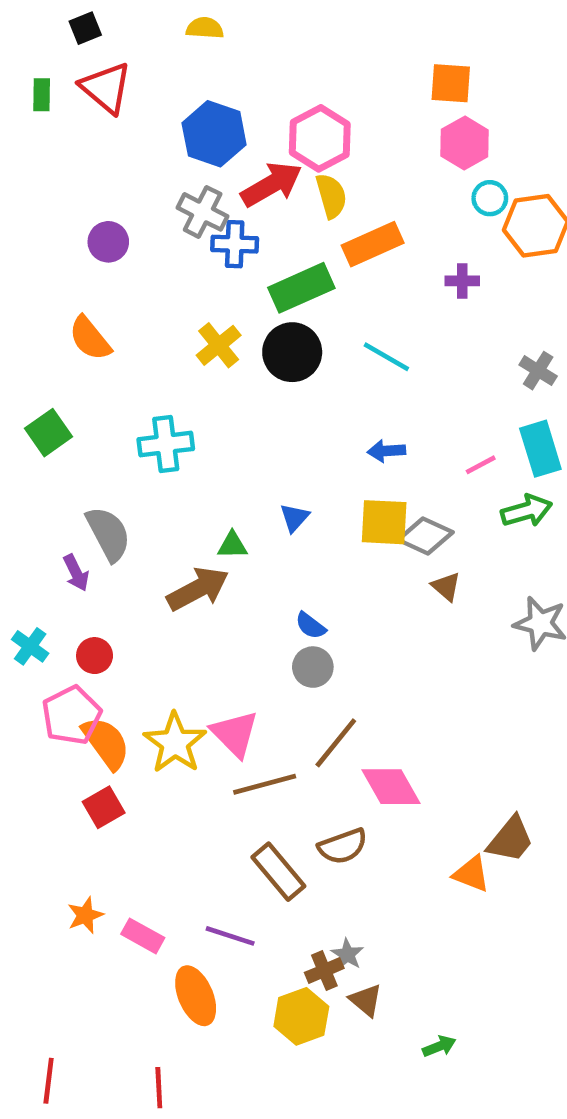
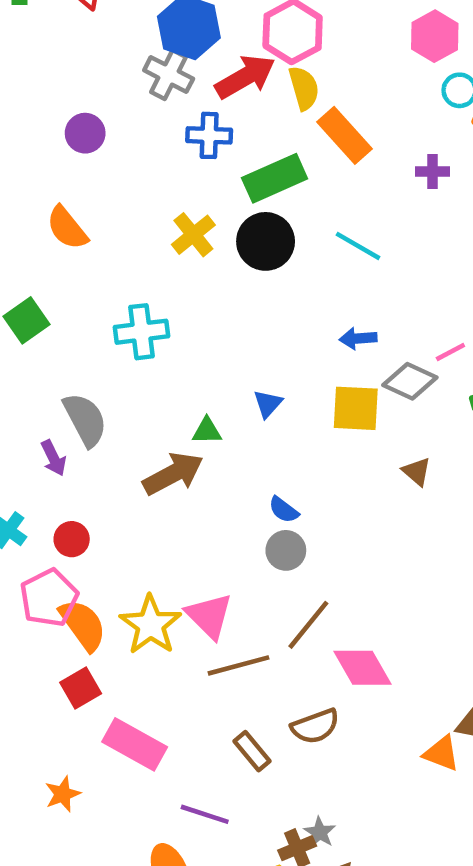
gray cross: (203, 212) -> (169, 75), moved
orange rectangle: (373, 244) -> (344, 135), turned 72
gray diamond: (425, 536) -> (410, 381), moved
brown rectangle: (278, 872) -> (252, 751), size x0.7
pink rectangle: (143, 936) -> (135, 744), moved, size x1.5

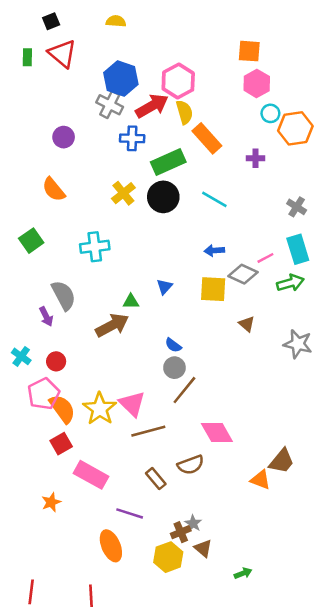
brown line: (308, 625) -> (184, 390), moved

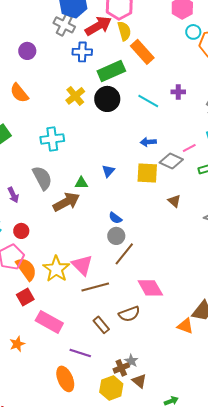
purple cross: (255, 158) -> (178, 92), moved
gray semicircle: (64, 295) -> (42, 178), moved

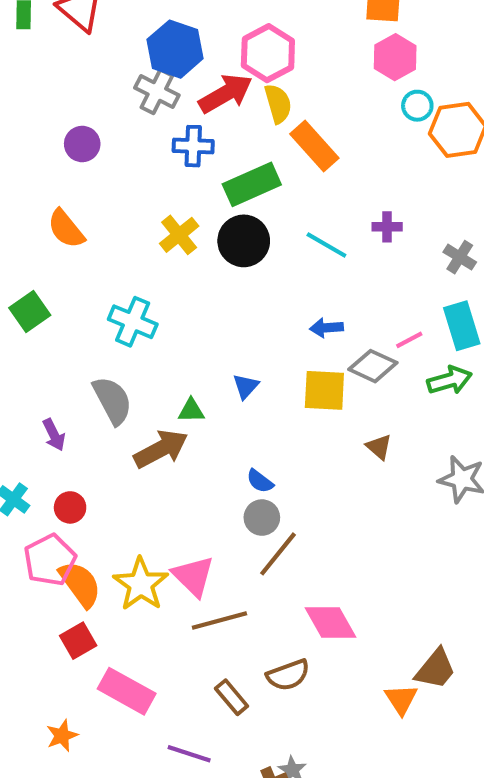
cyan cross: (52, 139) -> (133, 322), turned 30
orange triangle: (185, 326) -> (401, 699), turned 36

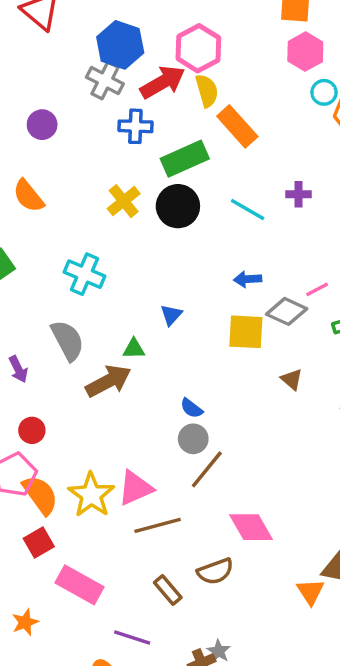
blue triangle: (246, 386) -> (171, 315), moved
pink triangle: (193, 576) -> (135, 488), turned 51

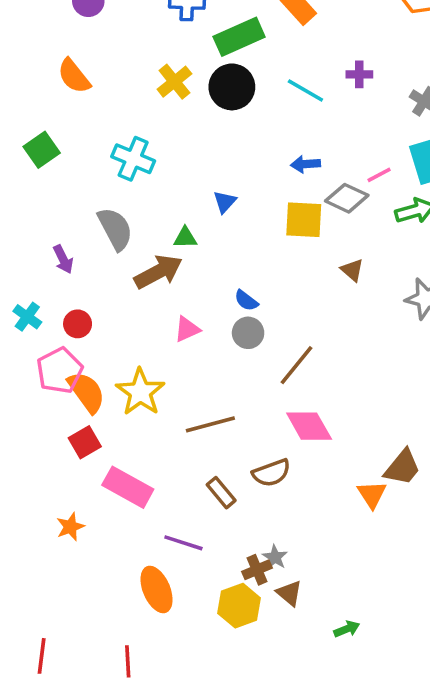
brown line: (207, 469) -> (297, 365), moved
pink triangle: (135, 488) -> (187, 329), moved, size x0.7

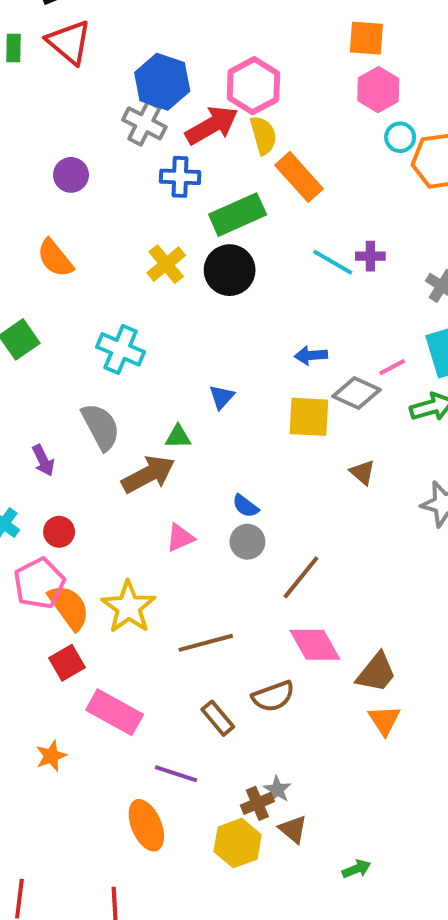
cyan line: (305, 91) -> (333, 262), moved
brown trapezoid: (402, 467) -> (376, 673), moved

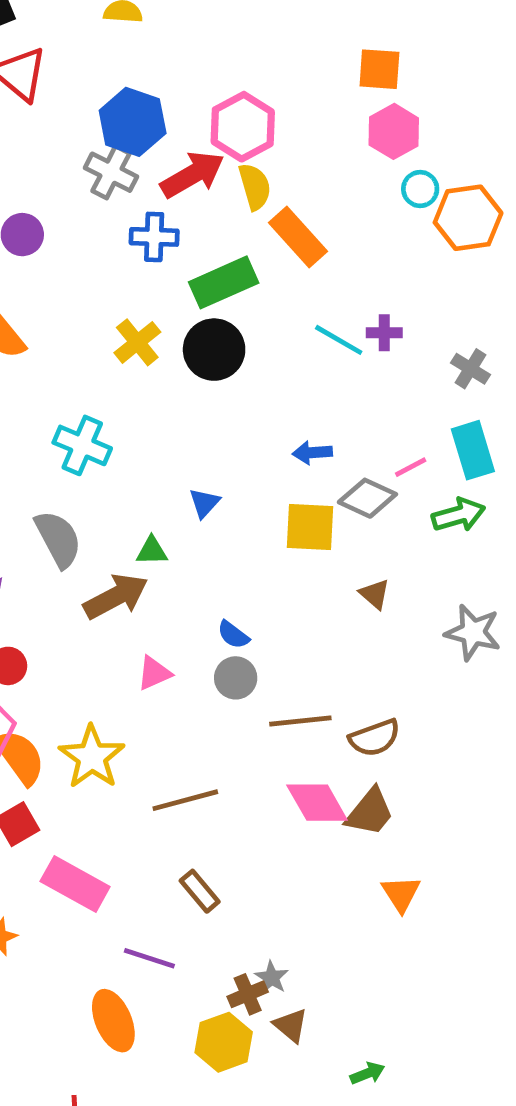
brown line: (301, 577) -> (300, 721), turned 45
brown trapezoid: (376, 673) -> (370, 812), moved
brown semicircle: (273, 696) -> (375, 738), moved

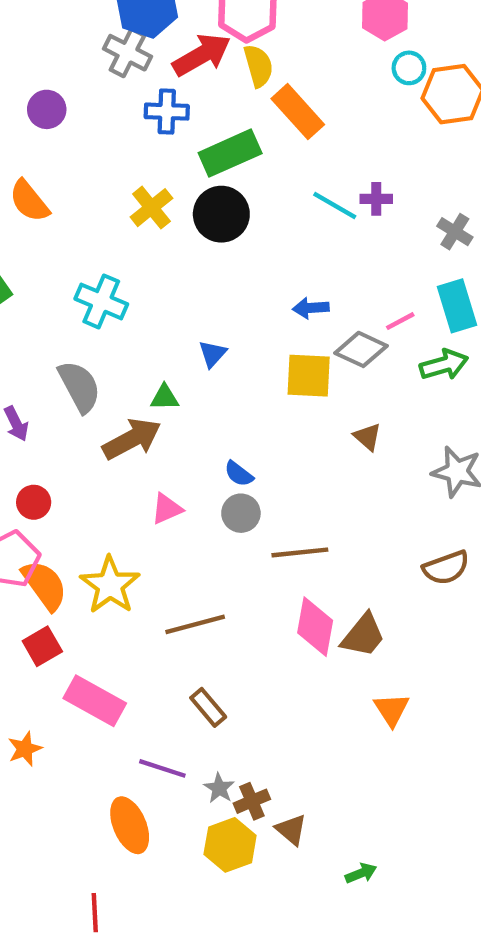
brown semicircle: (375, 738) -> (446, 568), moved
pink diamond: (317, 803) -> (315, 627), turned 40
gray star: (272, 977) -> (219, 788), moved

